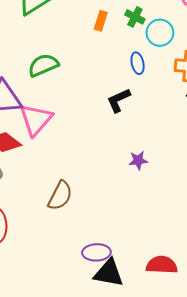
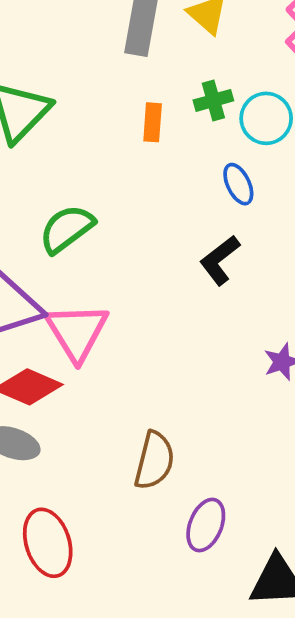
green cross: (135, 17) -> (213, 100), turned -30
purple ellipse: (96, 252) -> (206, 525), moved, turned -52

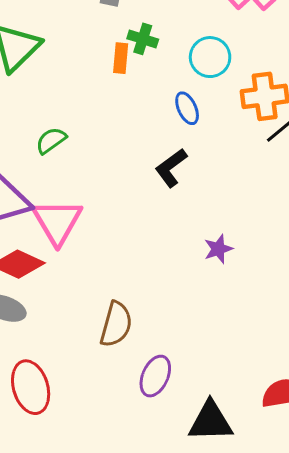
green cross: (213, 100) -> (143, 39), moved, turned 32
green semicircle: (67, 229) -> (51, 140), size x0.7

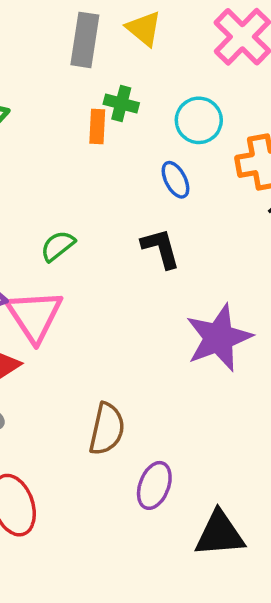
green semicircle: (51, 140) -> (58, 246), moved
black L-shape: (171, 168) -> (161, 248), turned 114
purple star: (218, 249) -> (219, 338), size x2.0

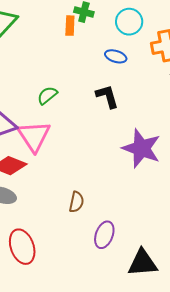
blue ellipse: (175, 180) -> (116, 56), turned -45
purple star: (219, 338) -> (141, 148), turned -30
brown semicircle: (107, 429) -> (76, 202), size x0.7

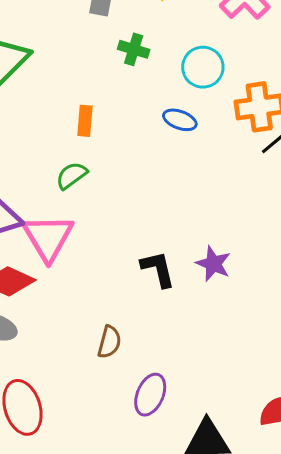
orange rectangle: (70, 26) -> (85, 121), moved
black L-shape: (107, 96) -> (158, 269), moved
purple star: (141, 148) -> (213, 264), size x0.6

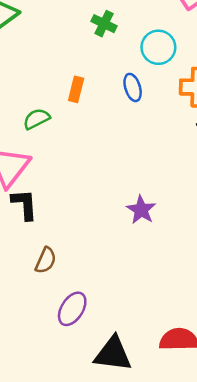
blue ellipse: (180, 120) -> (133, 87), turned 44
orange rectangle: (85, 121) -> (76, 89), moved
black L-shape: (158, 269) -> (24, 204), moved

